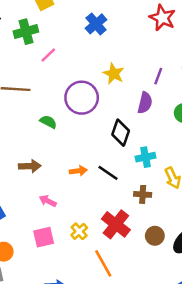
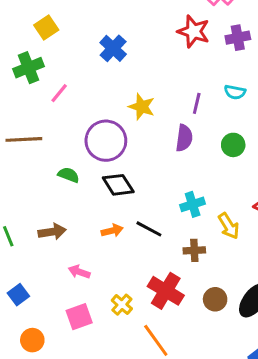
black diamond: (121, 133) -> (118, 185), moved, turned -45

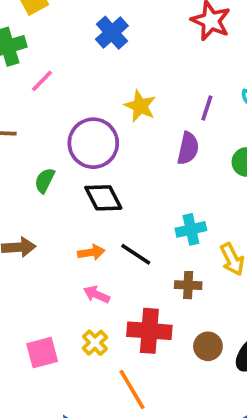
green semicircle: (69, 175) -> (45, 180), turned -90
pink arrow: (79, 272) -> (96, 294), moved
red cross: (166, 291) -> (149, 331), turned -32

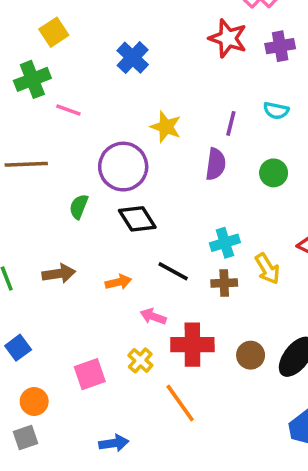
pink line: (42, 81) -> (68, 110), turned 70
orange arrow: (91, 252) -> (118, 282), moved
brown cross: (188, 285) -> (224, 283), moved
pink arrow: (96, 294) -> (153, 316), moved

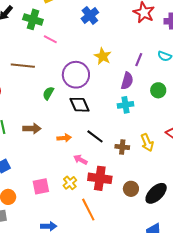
green cross: (32, 79) -> (33, 19), turned 30
cyan cross: (225, 243) -> (125, 105), moved

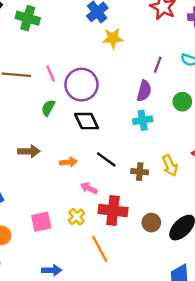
pink line: (50, 39) -> (51, 74), moved, turned 40
yellow star: (103, 56) -> (113, 38), moved, turned -30

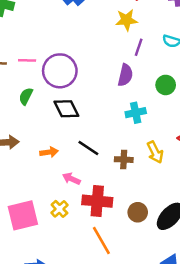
yellow star: (113, 38) -> (126, 20), moved
pink line: (51, 74) -> (27, 60), turned -63
cyan cross: (143, 120) -> (136, 113), moved
pink square: (41, 222) -> (23, 215), size x1.4
orange line: (100, 249) -> (101, 240), moved

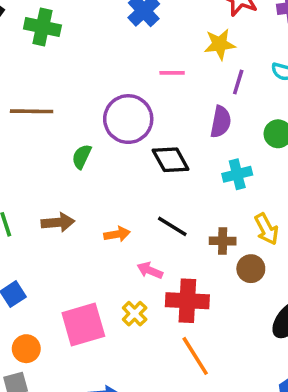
pink line: (27, 60) -> (172, 73), moved
black diamond: (66, 109) -> (171, 160), moved
brown circle: (138, 212) -> (251, 269), moved

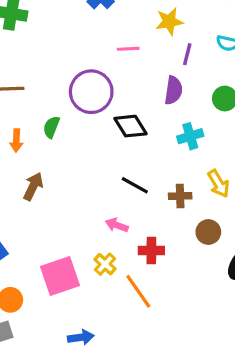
brown arrow: (58, 222) -> (33, 186), turned -56
orange arrow: (117, 234) -> (16, 140), moved, turned 105
brown circle: (251, 269) -> (208, 232), moved
red cross: (187, 301) -> (151, 251), size x0.7
orange line: (195, 356) -> (138, 291), moved

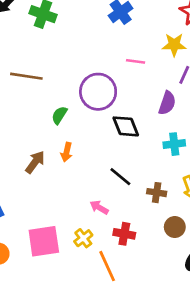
orange arrow: (16, 140) -> (67, 152), moved

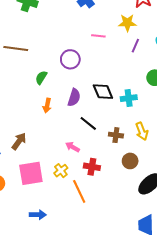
purple circle: (98, 92) -> (70, 59), size x0.7
purple semicircle: (167, 103) -> (74, 98), moved
black diamond: (126, 126) -> (103, 92), moved
brown arrow: (35, 162) -> (19, 141), moved

